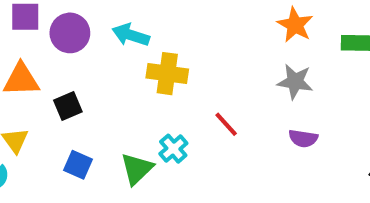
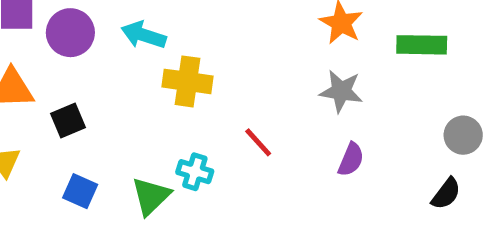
purple semicircle: (303, 138) -> (351, 159), turned -76
cyan cross: (173, 149) -> (195, 172), turned -32

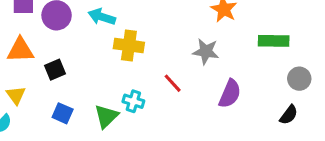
green rectangle: (422, 45) -> (274, 41), moved
gray star: (341, 91) -> (206, 52), moved
purple semicircle: (351, 159) -> (230, 94), size x1.4

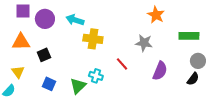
gray circle: (299, 79) -> (198, 61), moved
black semicircle: (289, 115) -> (193, 79), moved

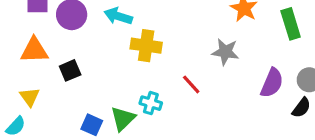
green rectangle: (189, 36) -> (291, 24), moved, turned 72
purple semicircle: (160, 71) -> (272, 83), moved
blue square: (49, 84) -> (92, 125), moved

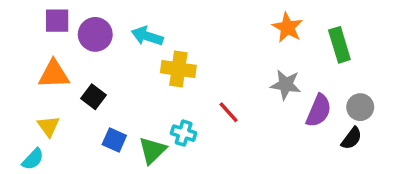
gray star: (225, 52) -> (286, 85), moved
black square: (70, 70) -> (94, 97), turned -30
blue square: (92, 125) -> (114, 140), moved

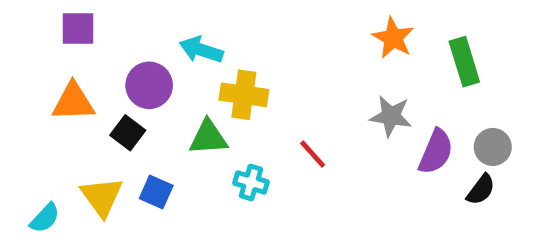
purple circle: (95, 34) -> (149, 85), moved
yellow triangle: (48, 126) -> (102, 197), moved, size x1.4
green triangle: (152, 150) -> (208, 137), moved, turned 40

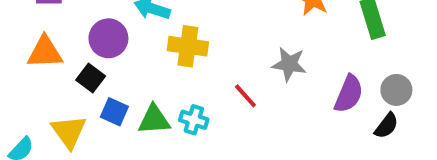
gray star: (391, 116) -> (289, 64), moved
green triangle: (208, 137) -> (154, 120), moved
blue square: (156, 192) -> (114, 112), moved

